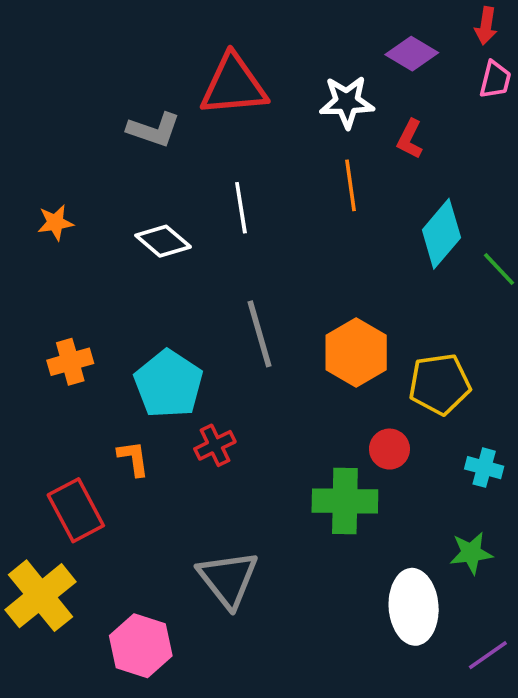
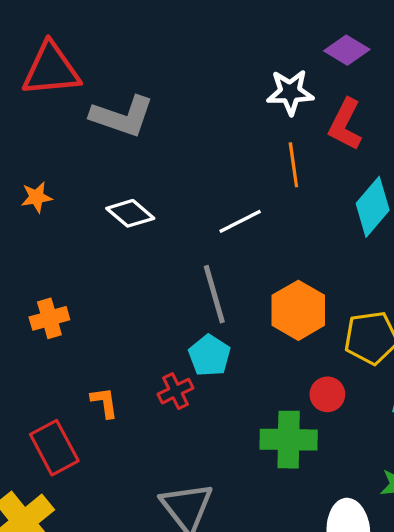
red triangle: (234, 85) -> (51, 69), moved
gray L-shape: (154, 130) -> (122, 116), size x1.4
red L-shape: (410, 139) -> (345, 124), size x1.5
white line: (241, 208) -> (240, 221), moved, turned 72
cyan pentagon: (169, 384) -> (209, 356), moved, size x0.7

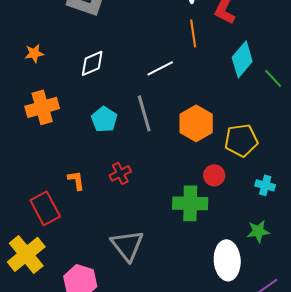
white diamond: (130, 213) -> (92, 63), turned -64
orange cross: (49, 318) -> (42, 107), moved, size x1.4
cyan pentagon: (209, 356) -> (104, 119), moved

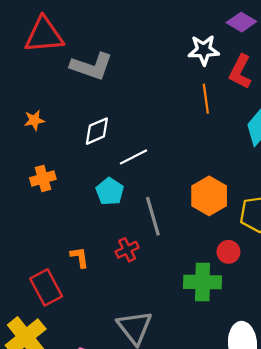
white line: (160, 68) -> (134, 157), moved
orange cross: (42, 107) -> (43, 178), size x0.7
gray line: (144, 113) -> (153, 216), moved

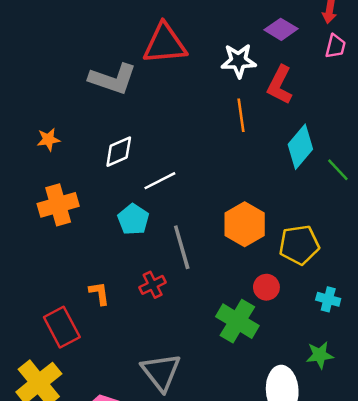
red triangle: (44, 35) -> (165, 44), moved
orange cross: (43, 178) -> (58, 205), size x1.4
green cross: (203, 282) -> (237, 321), turned 30

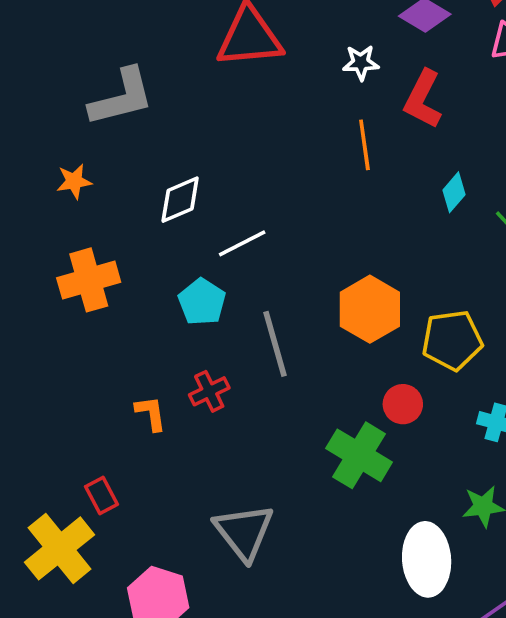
white star: (239, 61) -> (361, 63), size x0.7
gray L-shape: (113, 79) -> (122, 97), moved, turned -33
cyan diamond: (300, 147) -> (454, 192), size x0.6
red cross: (153, 285) -> (209, 391), moved
red rectangle: (62, 327) -> (101, 495), moved, size x0.6

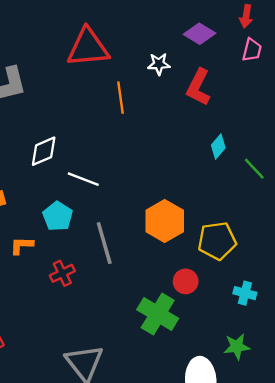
orange line: (364, 145) -> (120, 98), moved
white line: (242, 243) -> (83, 179), turned 48
orange L-shape: (151, 413) -> (22, 245), moved, turned -80

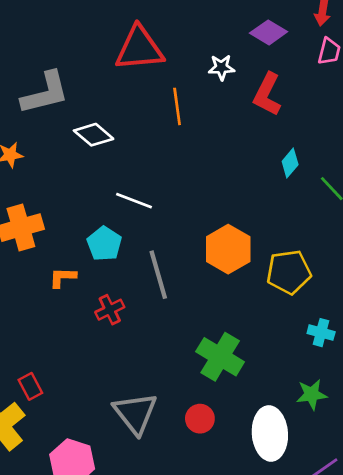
white diamond: (44, 151) -> (94, 135), moved, turned 64
red circle: (186, 281) -> (200, 419), moved

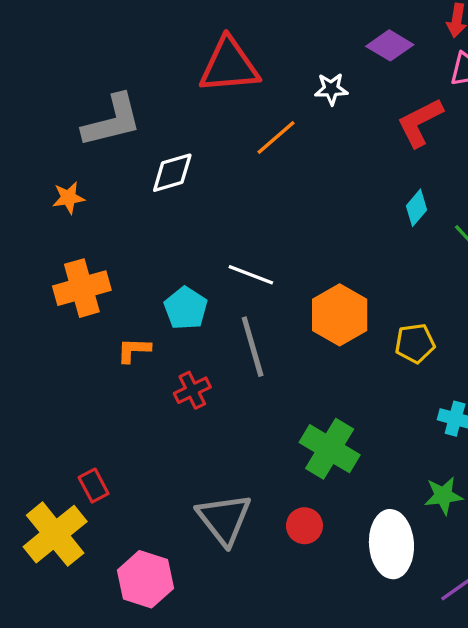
red L-shape: (267, 94) -> (420, 122), moved, turned 36
orange line: (177, 106) -> (276, 137), turned 57
white diamond: (94, 135) -> (172, 173), turned -57
white line: (134, 201) -> (251, 275), moved
yellow pentagon: (289, 272) -> (415, 343), size x0.7

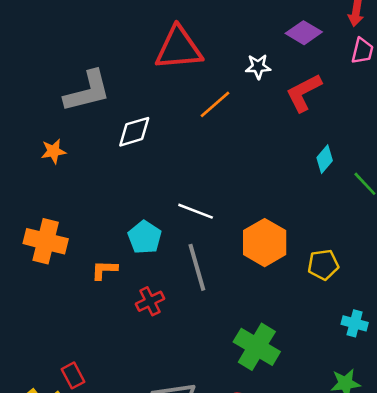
red L-shape: (420, 122) -> (304, 93), moved
orange cross: (82, 288) -> (46, 241), moved, turned 30

